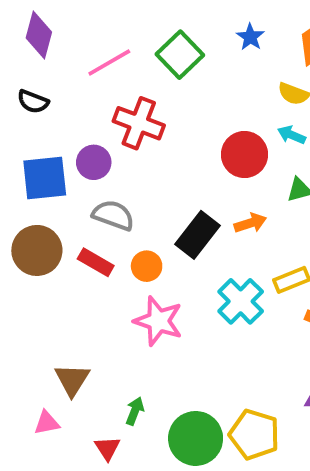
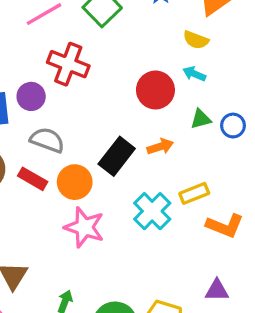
orange circle: (147, 266) -> (75, 182), size x1.4

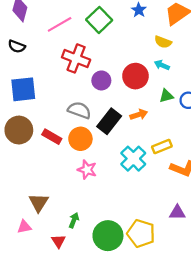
purple circle: (31, 96) -> (101, 80), moved
gray semicircle: (47, 140) -> (79, 110), moved
pink star: (84, 227) -> (87, 170), size x0.7

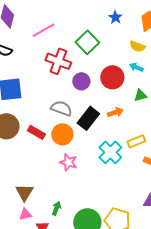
green square: (99, 20) -> (87, 42), moved
pink triangle: (24, 227) -> (25, 214), moved

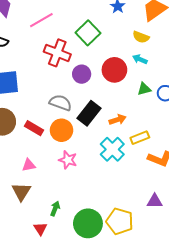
orange arrow: (115, 112) -> (118, 120), moved
pink triangle: (25, 214) -> (29, 165), moved

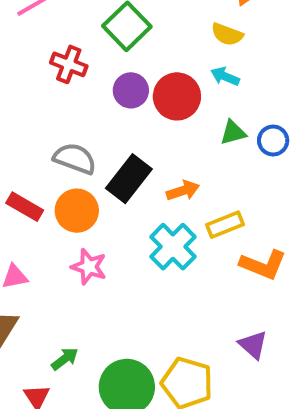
red cross: (57, 53) -> (69, 64), size x0.7
purple circle: (82, 74) -> (131, 90), moved
purple triangle: (155, 201) -> (253, 345), turned 42
green arrow: (55, 209) -> (65, 359), turned 32

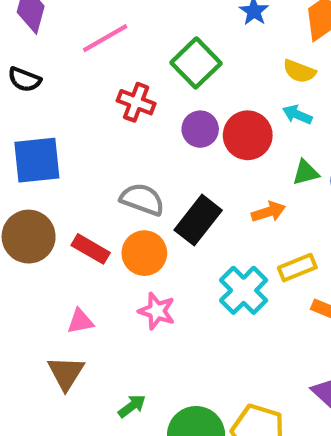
orange arrow: (183, 191) -> (268, 212), moved

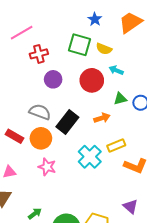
green square: (196, 63) -> (80, 45), moved, turned -30
yellow semicircle: (299, 71) -> (104, 49), moved
red cross: (136, 102) -> (39, 54), moved, turned -36
purple circle: (200, 129) -> (53, 79), moved

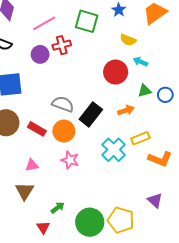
green square: (80, 45) -> (87, 21), moved
purple circle: (53, 79) -> (40, 54), moved

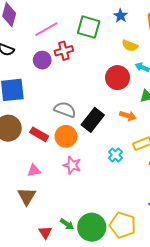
orange arrow: (126, 110) -> (128, 116), turned 35
cyan cross: (114, 150) -> (115, 155), size x0.6
green arrow: (58, 208) -> (67, 224), moved, turned 72

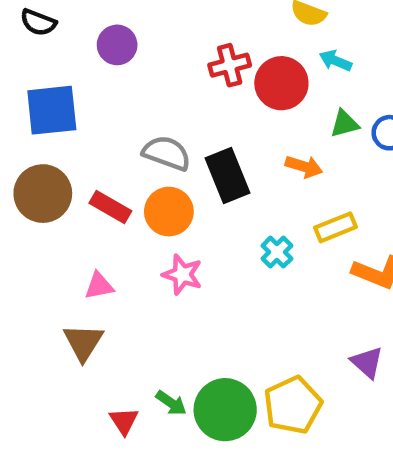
red cross: (64, 51) -> (230, 65), moved
black rectangle: (93, 120) -> (227, 176), turned -60
yellow pentagon: (123, 225) -> (293, 405), turned 30

